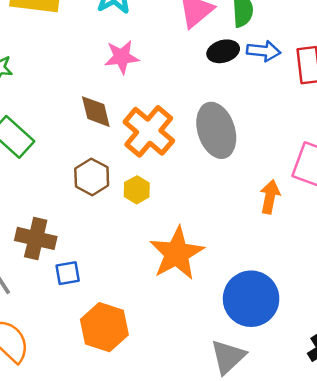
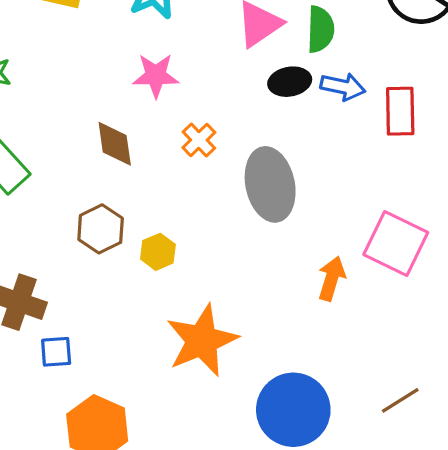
orange cross: (149, 131) -> (199, 140), moved, size x0.5

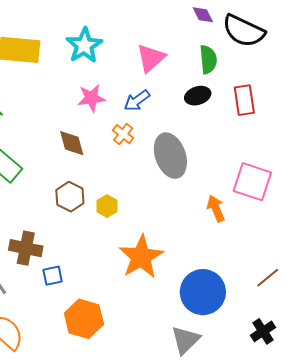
green semicircle: (320, 29) -> (208, 59), moved
black ellipse: (290, 82) -> (198, 96), moved
blue arrow: (343, 87) -> (137, 101), moved, turned 140
orange arrow: (332, 279) -> (216, 208), turned -32

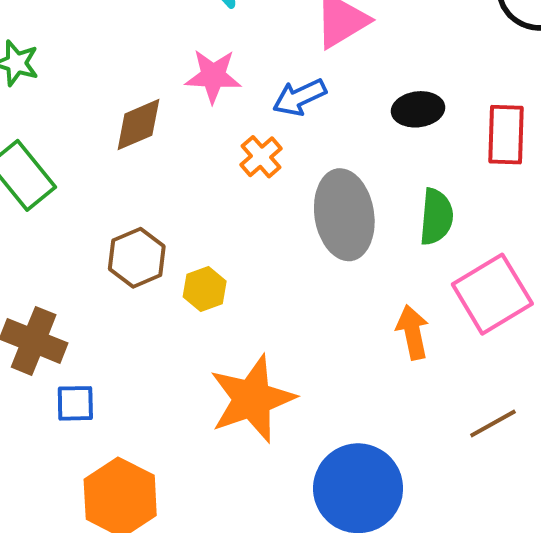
green semicircle: (208, 59) -> (436, 217), moved
brown diamond: (72, 143) -> (138, 125), moved, turned 72
pink square: (252, 182) -> (492, 294), turned 30
brown line: (268, 278) -> (493, 423), moved

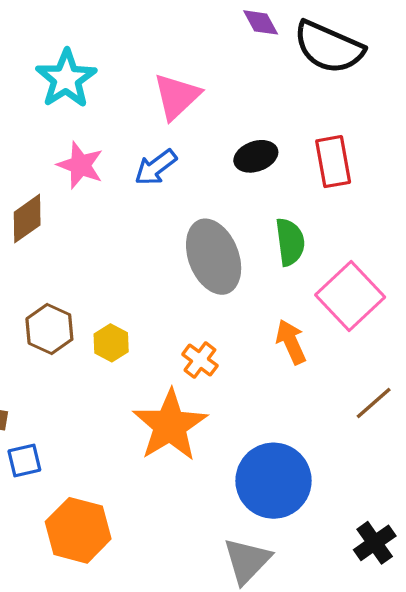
pink star: (213, 76) -> (80, 165), turned 30
orange cross: (261, 157) -> (200, 360), moved

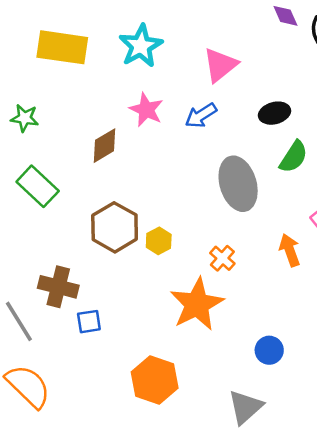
green semicircle: (290, 242) -> (294, 157), moved, turned 36
brown hexagon: (49, 329) -> (115, 227), size x1.4
blue circle: (274, 481) -> (269, 350), size x0.5
orange hexagon: (78, 530) -> (155, 380), moved

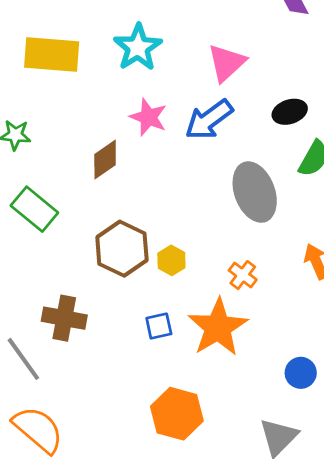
blue arrow: (201, 115) -> (209, 120), size x1.4
blue square: (89, 322) -> (159, 326), moved

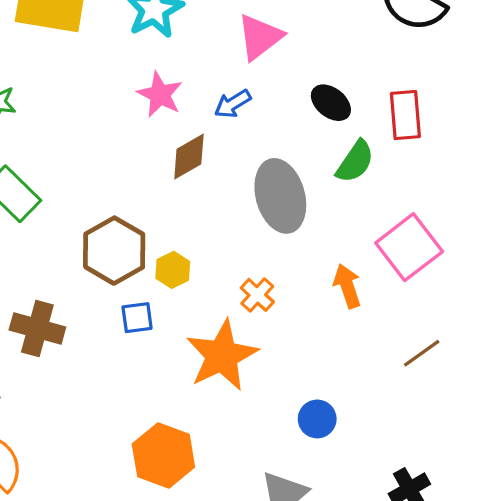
black ellipse: (290, 112) -> (331, 103), turned 52
blue arrow: (209, 120) -> (233, 104), size x0.6
brown diamond: (105, 160) -> (189, 157), moved
blue square: (159, 326) -> (137, 318), moved

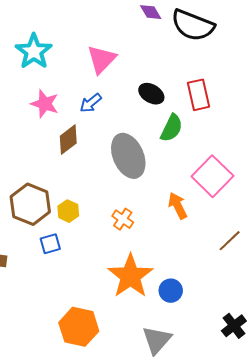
orange star: (222, 356) -> (130, 276), moved

